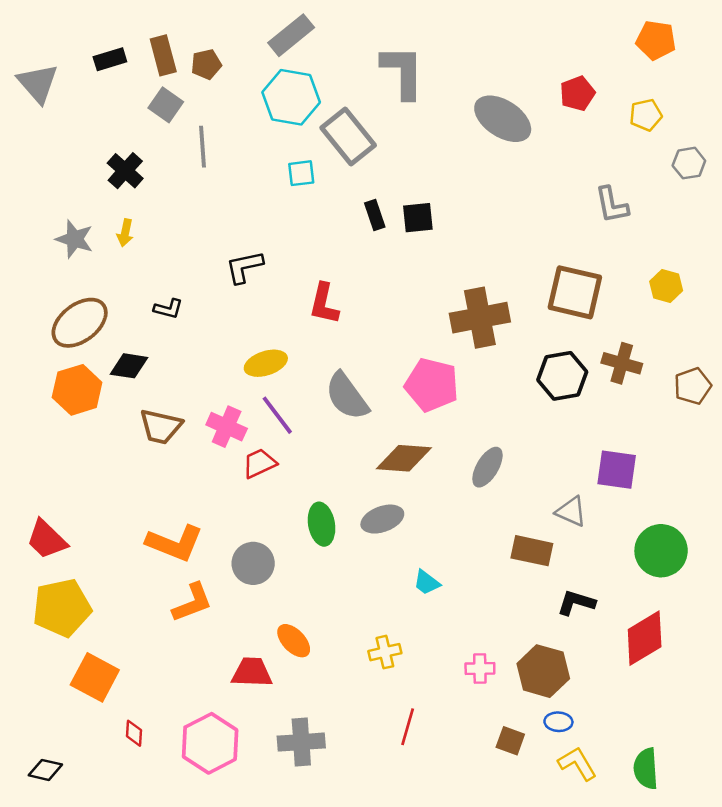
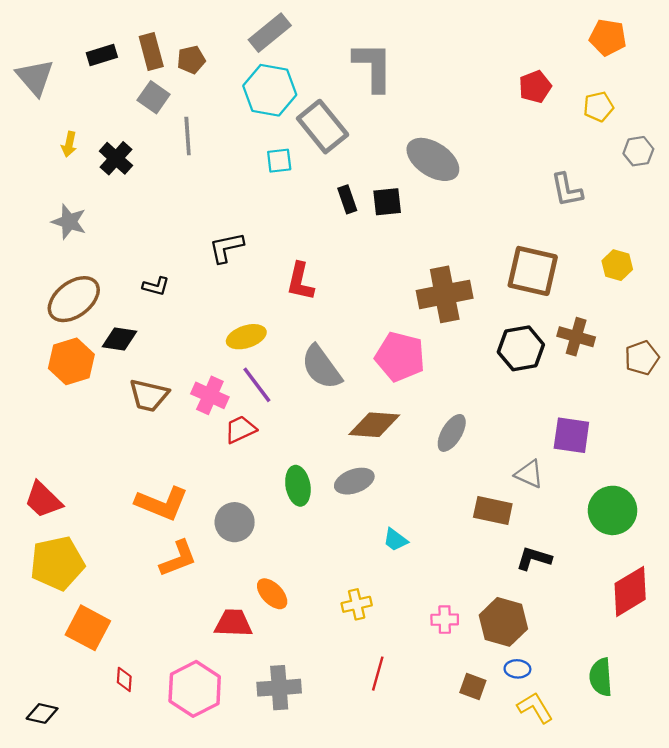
gray ellipse: (503, 119) -> (433, 159), moved
yellow arrow: (125, 233) -> (69, 144), moved
red diamond: (645, 638) -> (630, 591), moved
green semicircle: (646, 769) -> (601, 677), moved

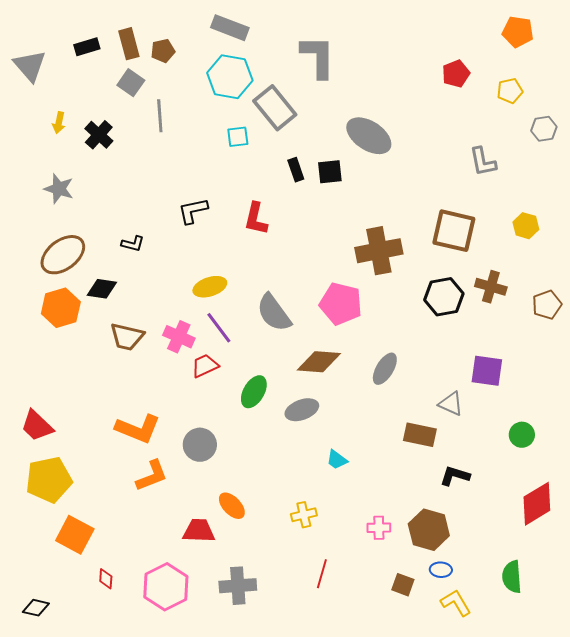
gray rectangle: (270, 33) -> (230, 28), turned 60
red L-shape: (300, 282) -> (256, 219), moved
green ellipse: (298, 486) -> (254, 392), moved, turned 40
green circle: (613, 510) -> (522, 435), size x0.6

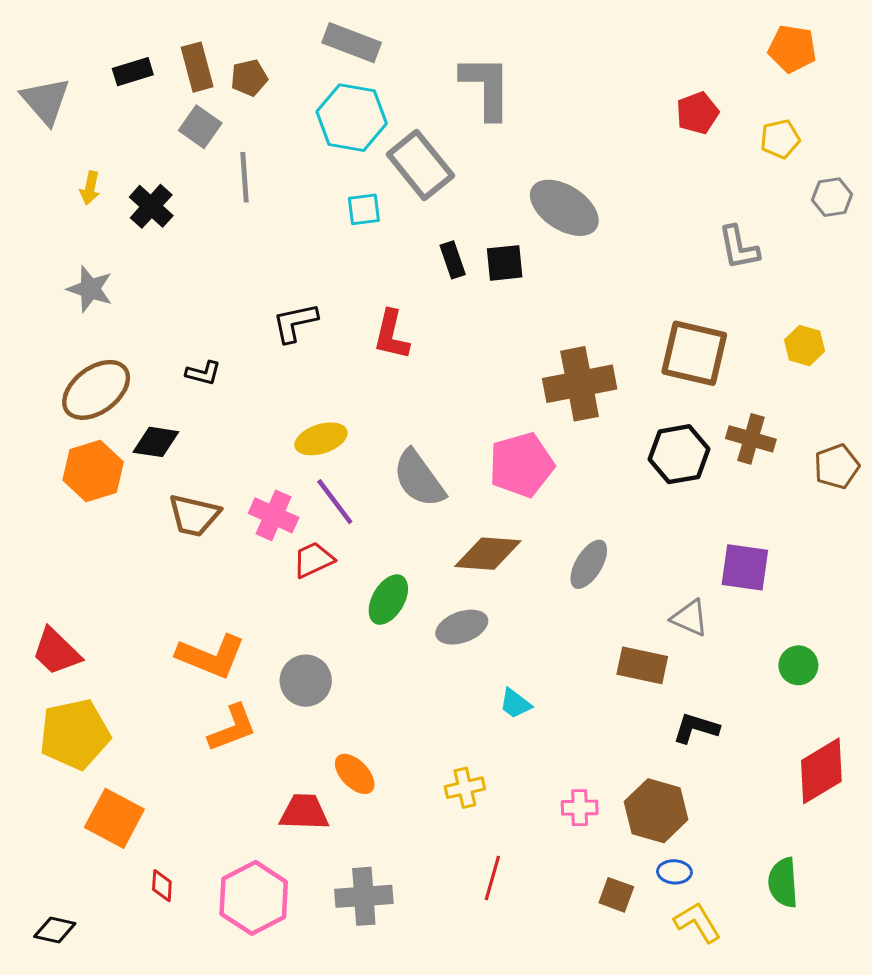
pink pentagon: (341, 304) -> (521, 465), turned -30

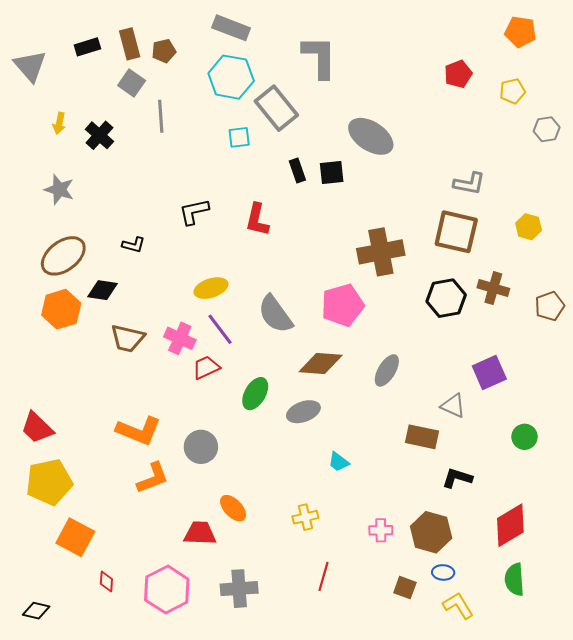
gray L-shape: (739, 248) -> (469, 184), moved, turned -68
purple square: (745, 567) -> (489, 372), turned -32
red diamond: (821, 771) -> (510, 525), moved

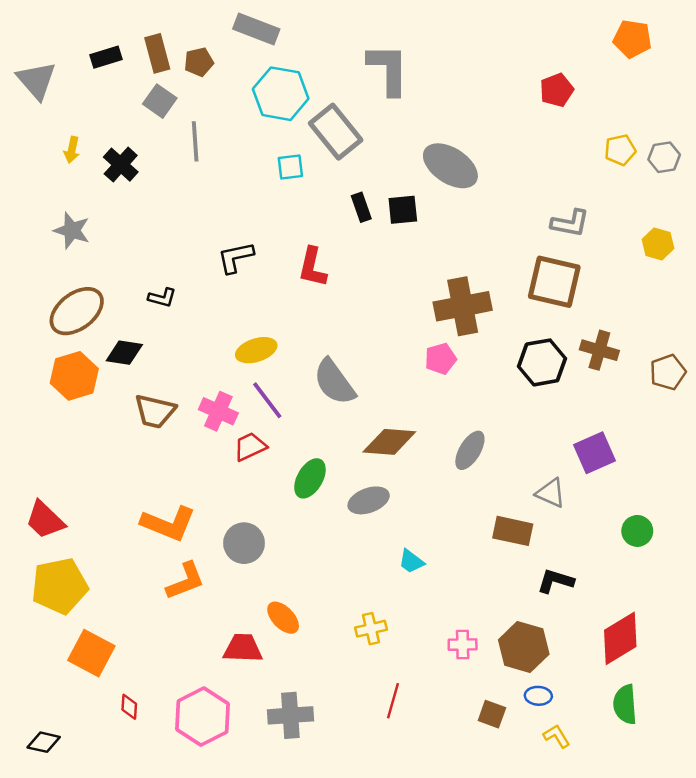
gray rectangle: (231, 28) -> (256, 29), moved
yellow pentagon: (512, 91) -> (620, 150), moved
yellow hexagon: (529, 227) -> (658, 244), moved
pink pentagon: (343, 305) -> (441, 359), moved, size x0.6
yellow L-shape: (458, 606) -> (557, 736), size x0.7

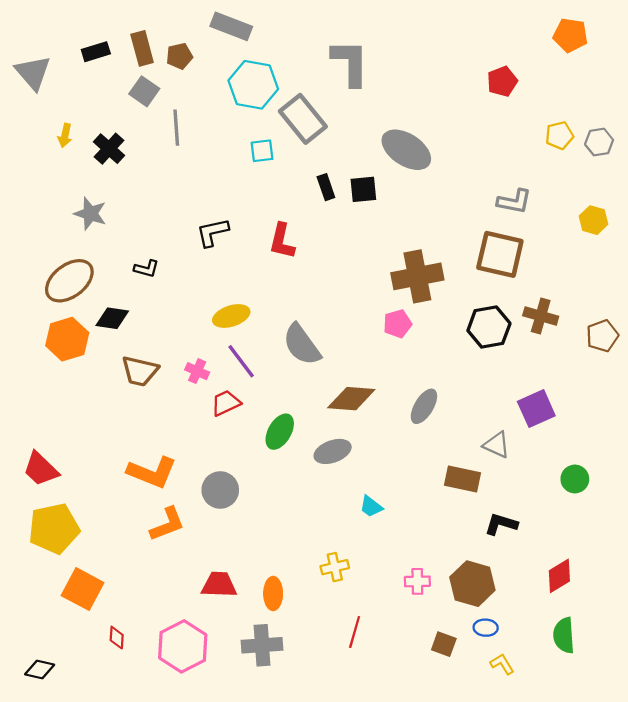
gray star: (72, 230) -> (90, 214), moved
pink cross: (218, 411) -> (197, 371), size x0.7
orange ellipse: (283, 618) -> (273, 594), moved, turned 44
red diamond: (620, 638) -> (559, 576), size x0.7

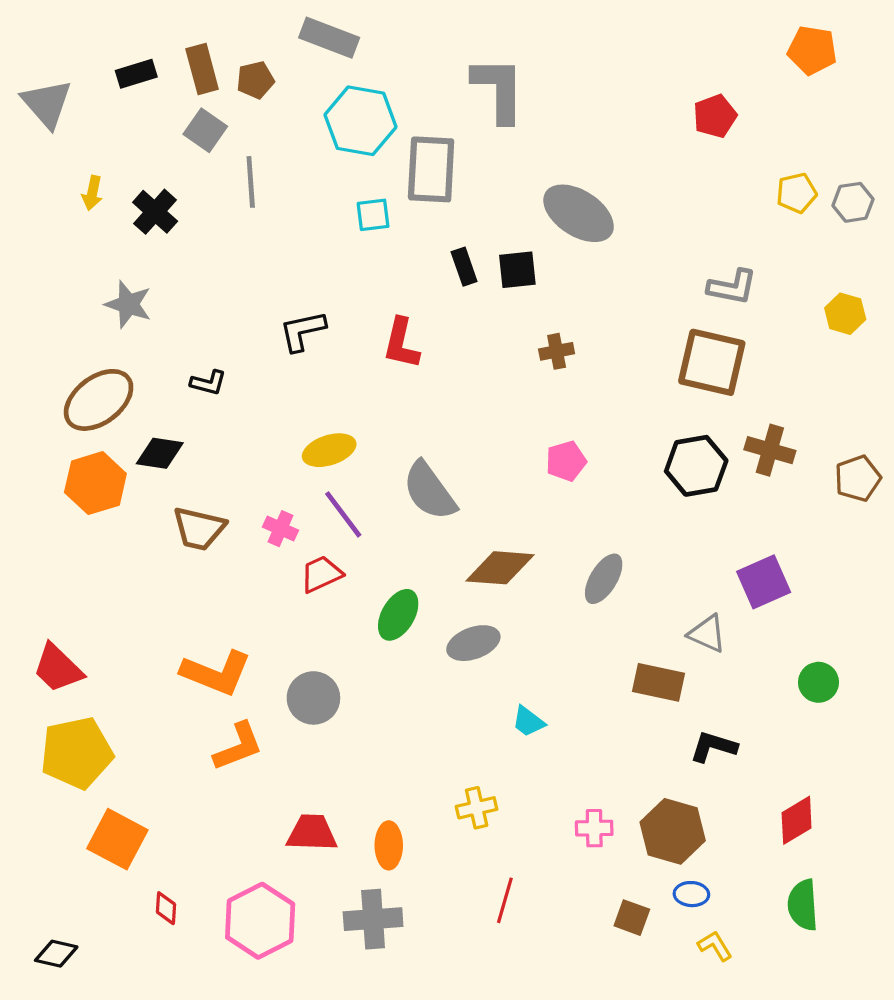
gray rectangle: (303, 119) -> (431, 169), turned 42
brown cross: (417, 276) -> (557, 351), moved, size x0.5

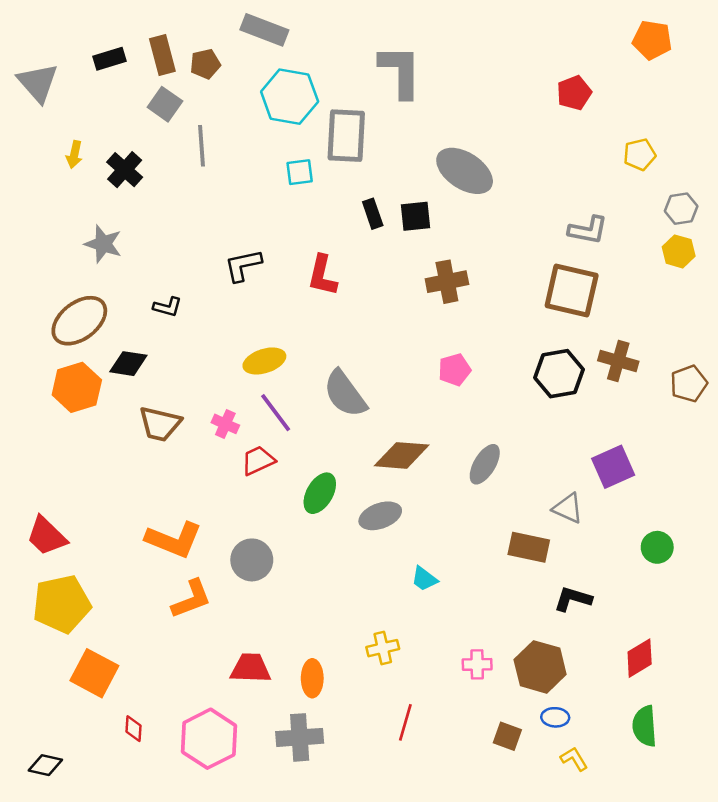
gray hexagon: (853, 202) -> (681, 209), moved
brown cross: (557, 351) -> (447, 282), size x1.5

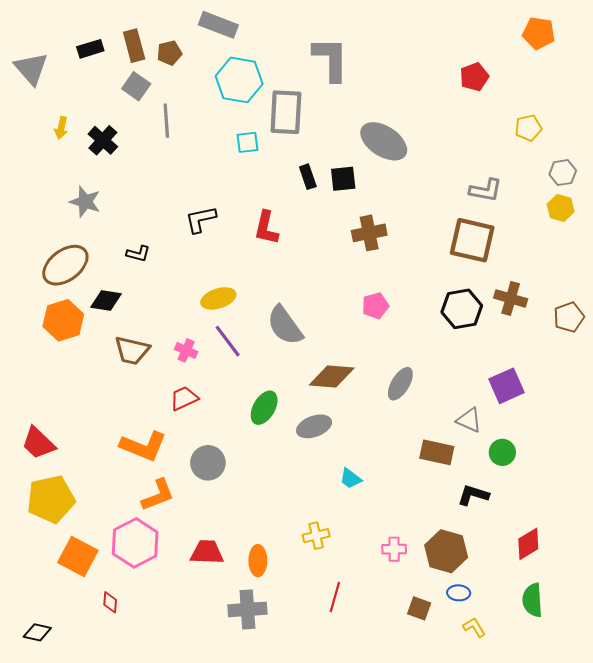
red trapezoid: (258, 460) -> (184, 398), moved
green circle: (657, 547) -> (502, 452), moved
pink hexagon: (209, 739) -> (135, 543), moved

